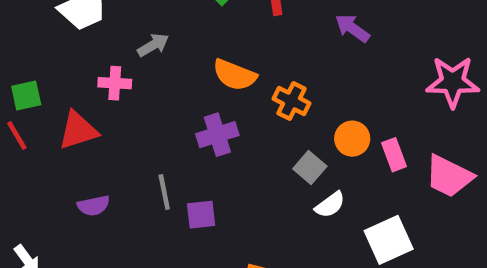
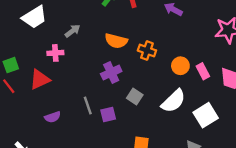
gray square: (310, 167) -> (135, 97), moved
white semicircle: (330, 205) -> (173, 101), size x1.6

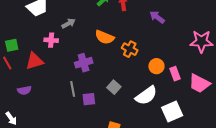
purple cross: (111, 73) -> (84, 63), moved
purple semicircle: (53, 117) -> (24, 90), moved

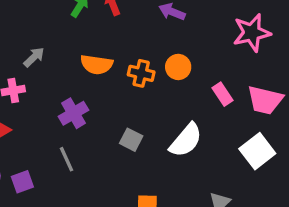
orange circle: (156, 66) -> (178, 67), moved
purple square: (89, 99) -> (22, 182), moved
white square: (172, 111) -> (257, 151), moved

